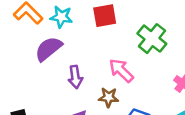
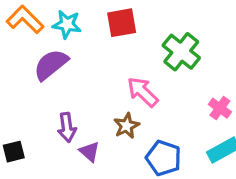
purple arrow: (75, 77) -> (67, 127), moved
brown star: (109, 97) -> (126, 126), turned -30

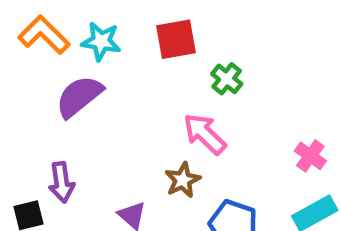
green cross: (181, 52) -> (227, 79), moved, size x0.6
purple arrow: (67, 127) -> (62, 182), moved

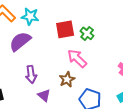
red square: (176, 39) -> (65, 29), moved
purple arrow: (62, 182) -> (31, 74), moved

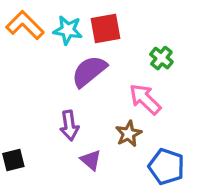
red square: (65, 29) -> (106, 28), moved
purple semicircle: (20, 41) -> (89, 71), moved

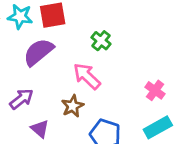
purple arrow: (69, 125) -> (21, 99), turned -120

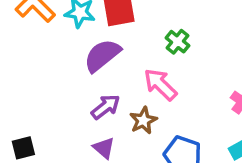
purple arrow: (21, 99) -> (106, 107), moved

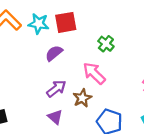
purple semicircle: (102, 55) -> (54, 53), size x0.7

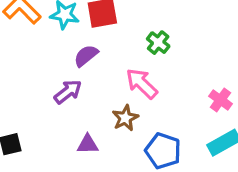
purple arrow: (56, 89) -> (68, 92), moved
purple triangle: (55, 117) -> (88, 144), turned -42

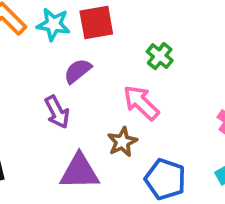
purple arrow: (68, 92) -> (57, 112), turned 100
purple triangle: (88, 144) -> (79, 172), size x1.6

